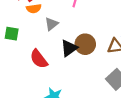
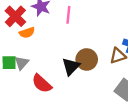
gray triangle: (52, 24) -> (22, 63), moved

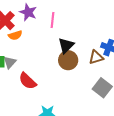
black triangle: (71, 67) -> (66, 45), moved

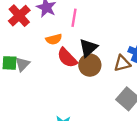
orange semicircle: (15, 35) -> (54, 39), moved
red semicircle: (28, 81) -> (67, 58), moved

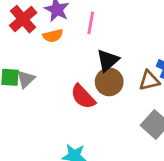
orange semicircle: (54, 39) -> (53, 36), moved
red semicircle: (67, 58) -> (83, 97), moved

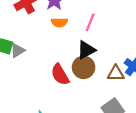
pink line: (91, 23) -> (90, 22), moved
orange semicircle: (53, 36) -> (59, 22), moved

